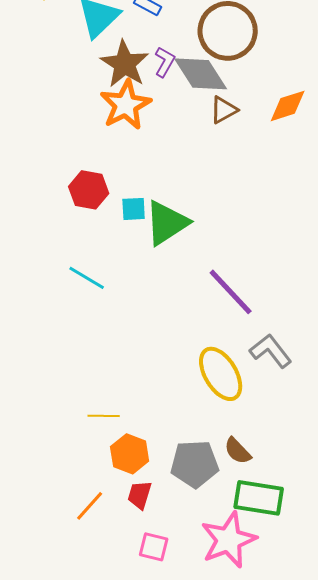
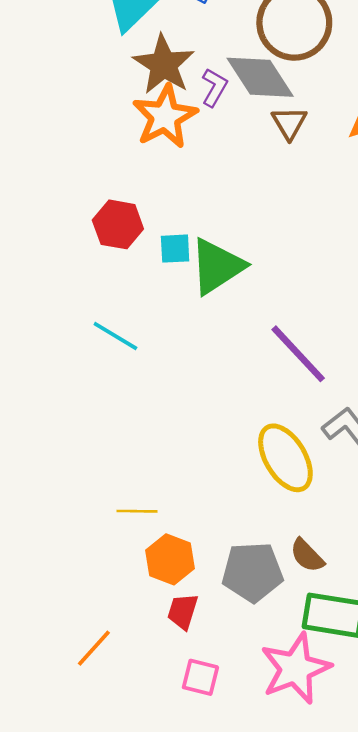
purple L-shape: (165, 62) -> (214, 87), moved
brown triangle: (224, 110) -> (289, 123), turned -32
orange line: (90, 506) -> (94, 648), moved

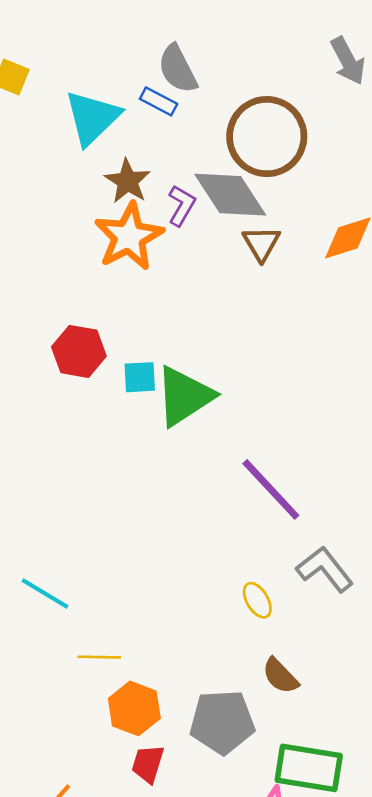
brown star: (164, 65) -> (128, 181), size x0.7
cyan line: (115, 336) -> (45, 593), moved
yellow ellipse: (285, 458) -> (257, 600), size x0.5
brown semicircle: (307, 556) -> (280, 676), moved

